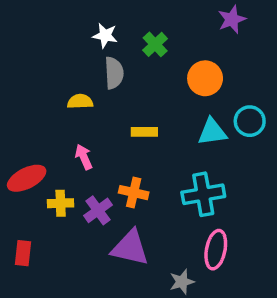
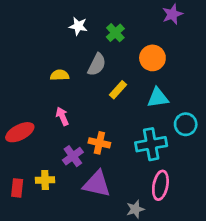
gray semicircle: (114, 73) -> (97, 65), moved, turned 30
cyan circle: (250, 121) -> (186, 124), moved
yellow rectangle: (144, 132) -> (118, 90), moved, turned -48
yellow cross: (61, 203) -> (45, 180), moved

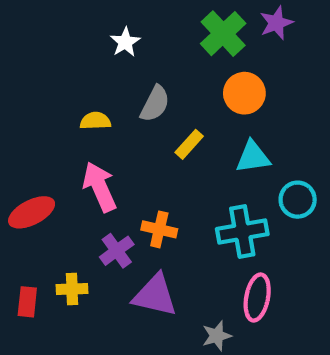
white star: (78, 26) -> (125, 42), turned 30
green cross: (115, 33) -> (223, 34), moved, size x1.5
pink arrow: (62, 116) -> (100, 187), size x1.6

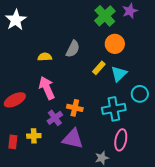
white star: (125, 42) -> (16, 20), moved, size x1.5
yellow rectangle: (189, 144) -> (99, 68), moved
cyan triangle: (253, 157) -> (119, 74), turned -36

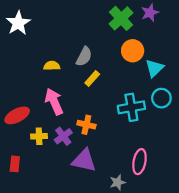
yellow rectangle: (99, 68) -> (92, 78), moved
cyan triangle: (119, 74) -> (155, 68), moved
cyan circle: (140, 94) -> (161, 98), moved
cyan cross: (114, 109) -> (131, 107), moved
yellow cross: (34, 136) -> (39, 136), moved

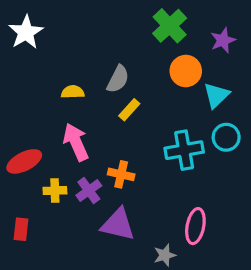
purple star: (150, 13) -> (223, 40), moved

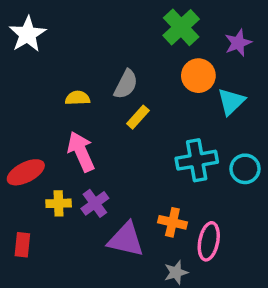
cyan circle: (226, 137) -> (245, 169), moved
orange cross: (121, 174) -> (172, 222), moved

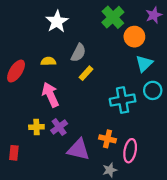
white star: (27, 34) -> (57, 22), moved
purple star: (238, 43) -> (154, 15), moved
orange circle: (198, 76) -> (134, 37), moved
cyan circle: (245, 169) -> (153, 90), moved
red ellipse: (26, 172) -> (16, 71), moved, turned -30

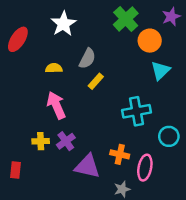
red ellipse: (16, 71) -> (18, 39), moved
cyan circle: (153, 90) -> (169, 136), moved

